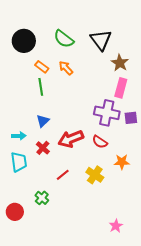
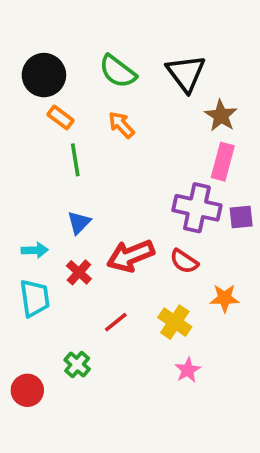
orange rectangle: (42, 67) -> (61, 117), moved
pink star: (116, 226) -> (188, 370), moved

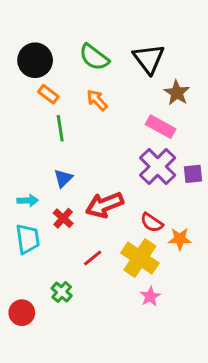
pink rectangle: (223, 162) -> (161, 127), moved, turned -76
purple cross: (197, 208) -> (158, 167), turned 33
red semicircle: (184, 261) -> (152, 223), moved
yellow cross: (175, 322) -> (140, 258), size x1.4

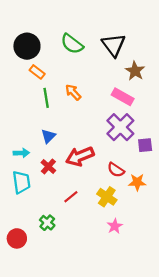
orange arrow: (97, 100) -> (73, 92), moved
purple square: (193, 174) -> (145, 145), moved
yellow cross: (140, 258) -> (107, 197), size x0.7

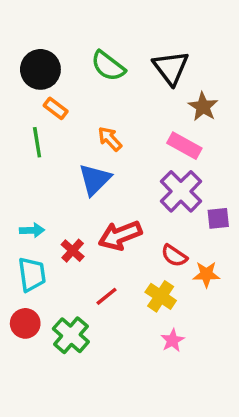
green line: (46, 98) -> (37, 142), moved
blue triangle: (48, 136) -> (95, 179), moved, size x1.5
green cross: (47, 223) -> (71, 335), size x1.5
red circle: (17, 238) -> (25, 323), moved

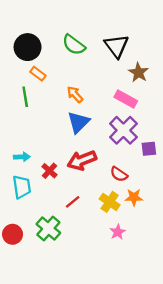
blue triangle: (95, 179) -> (78, 122), moved
orange star: (206, 274) -> (134, 197), moved
red circle: (25, 323) -> (13, 234), moved

